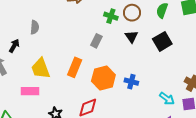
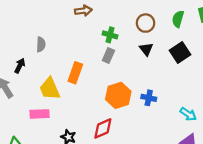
green cross: (111, 16) -> (110, 35), moved
orange rectangle: (75, 67) -> (75, 73), moved

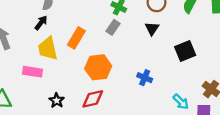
black square: (180, 52) -> (185, 51), moved
black arrow: (20, 66) -> (41, 23), moved
orange hexagon: (118, 95) -> (98, 67), moved

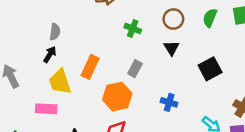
gray rectangle: (113, 27) -> (135, 69), moved

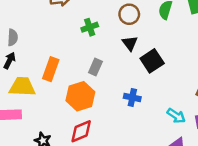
green cross: (133, 28) -> (90, 27), turned -35
black square: (210, 69) -> (152, 61), moved
yellow trapezoid: (60, 82) -> (22, 87), turned 116

